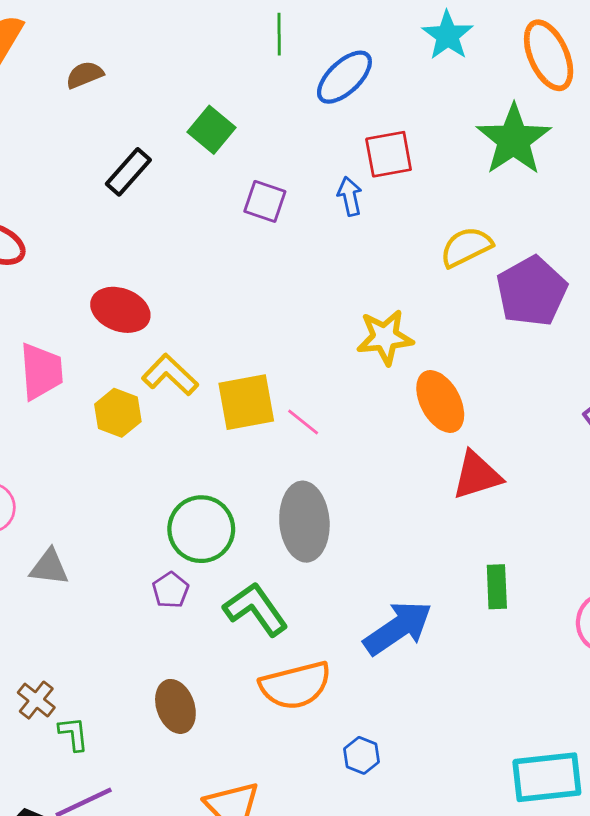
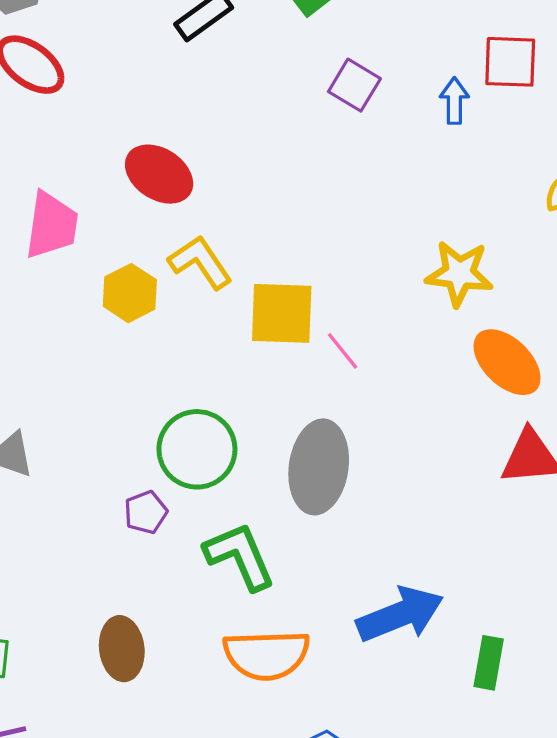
orange ellipse: (440, 402) -> (507, 362), turned -30
green rectangle: (497, 587) -> (489, 663), moved

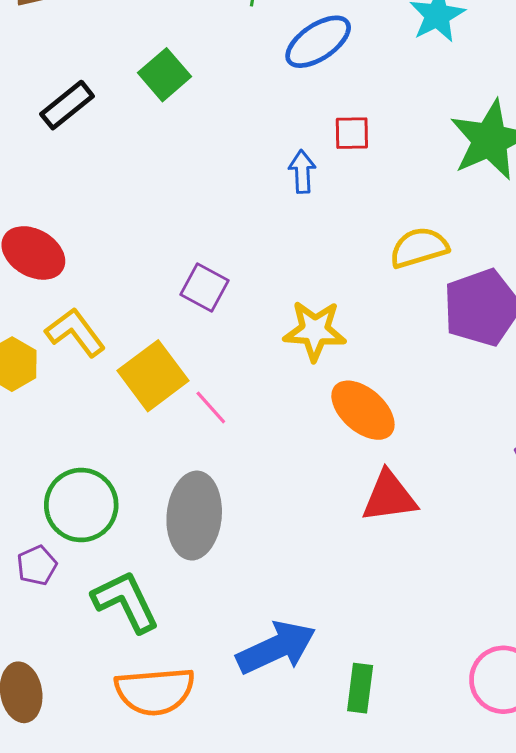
red square: (510, 62) -> (352, 133), size x0.7
purple square: (354, 85) -> (205, 288), moved
yellow square: (282, 313) -> (153, 376), turned -36

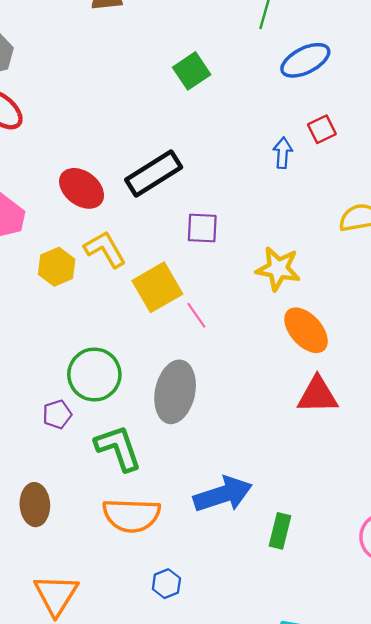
black rectangle: (67, 105) -> (154, 174), moved, size x1.4
red square: (352, 133) -> (322, 129), turned -32
purple square: (205, 288) -> (202, 228), turned -32

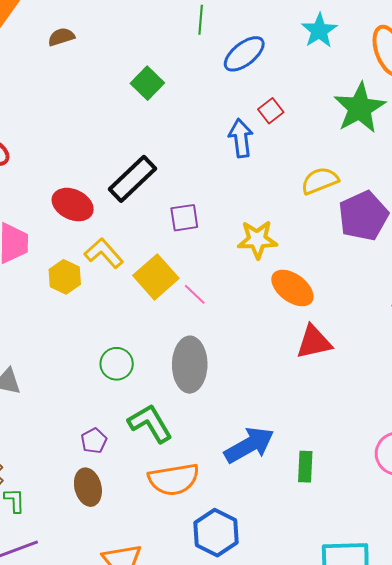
blue arrow: (283, 153) -> (241, 138), size x1.4
green circle: (94, 374) -> (117, 364), size x0.7
purple pentagon: (57, 414) -> (94, 441), moved
blue hexagon: (166, 584) -> (216, 533), size x1.8

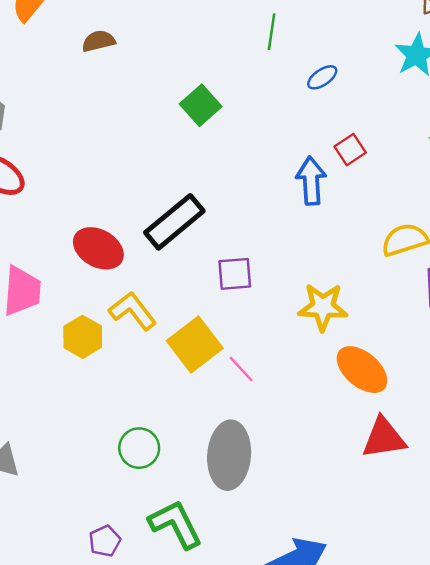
blue ellipse: (244, 54) -> (322, 77), size x0.6

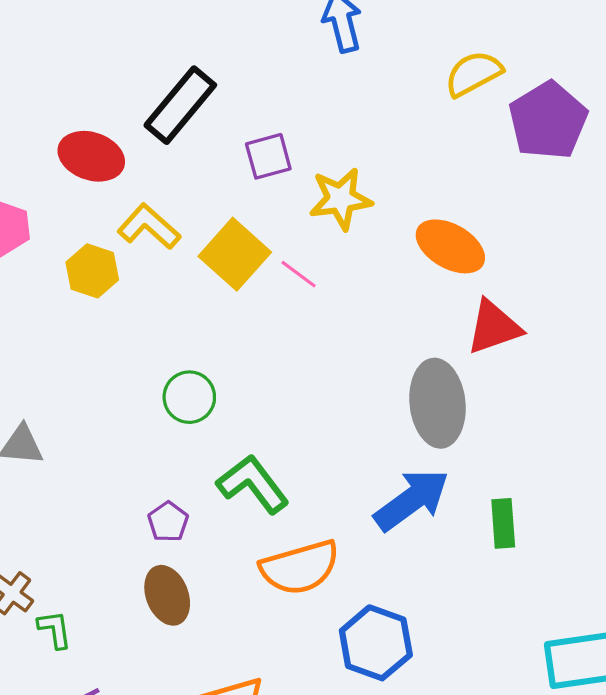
yellow star: (323, 307) -> (341, 199), moved
gray ellipse: (229, 455) -> (437, 403), moved

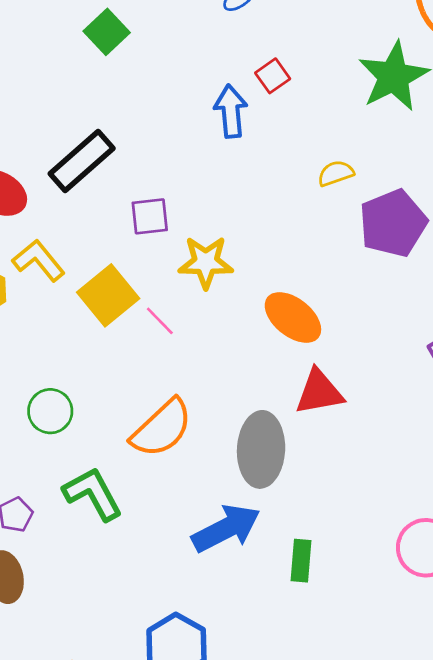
yellow semicircle: (473, 74) -> (336, 173), size x0.7
orange semicircle: (300, 567) -> (162, 428), moved, turned -36

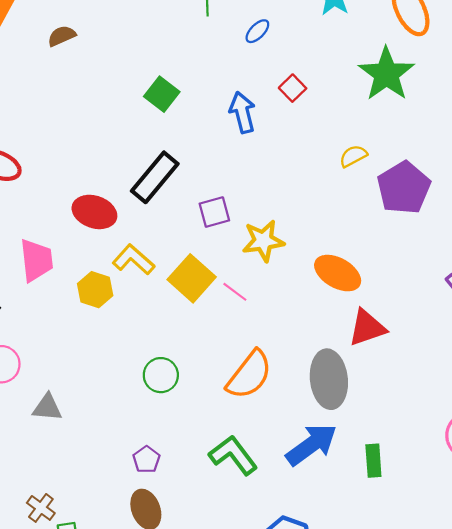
green square: (107, 32) -> (162, 94), moved
blue arrow: (231, 111) -> (242, 112), moved
green L-shape: (93, 494) -> (233, 455), moved

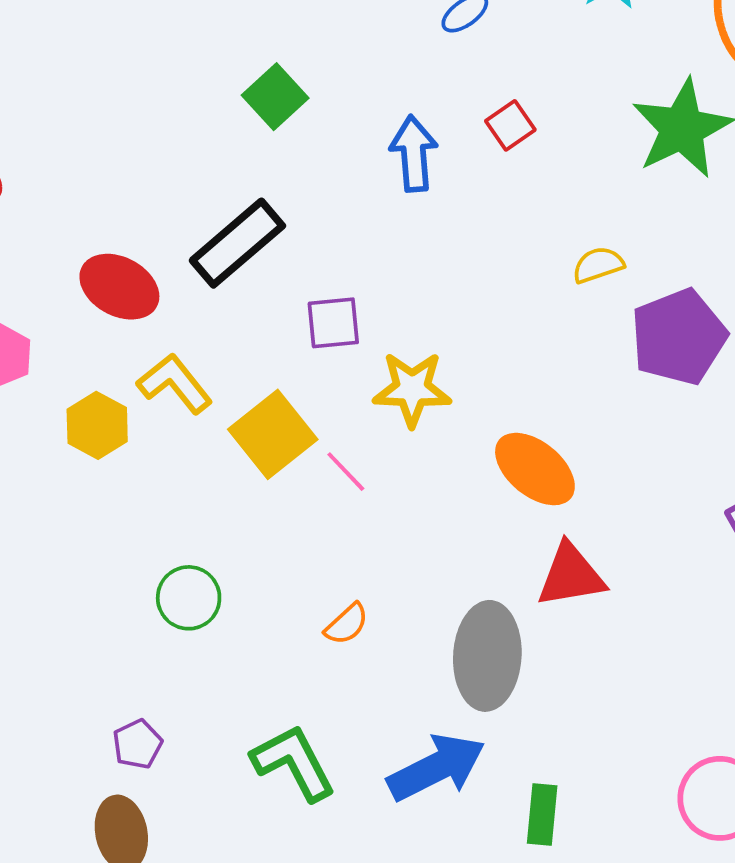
orange semicircle: (249, 375) -> (347, 624), size x0.5

